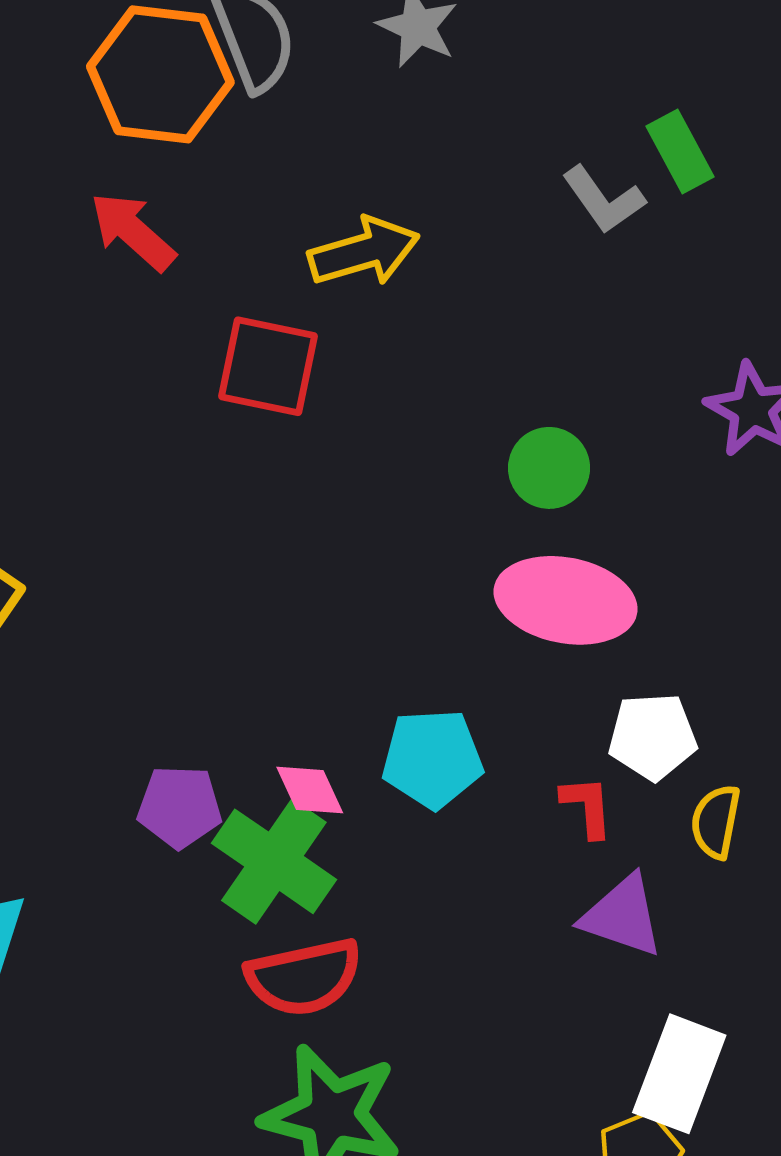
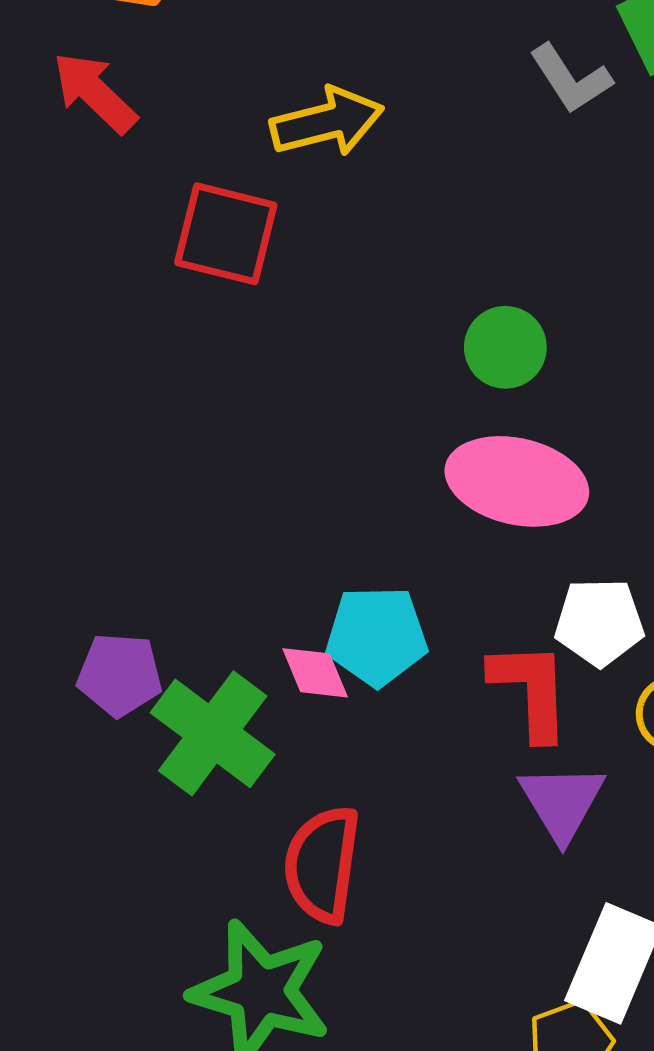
pink diamond: (310, 790) -> (315, 673), moved
red L-shape: (587, 807) -> (531, 690), size x1.6
purple triangle: (622, 916) -> (562, 802), turned 38
red semicircle: (304, 977) -> (322, 864), moved, turned 108

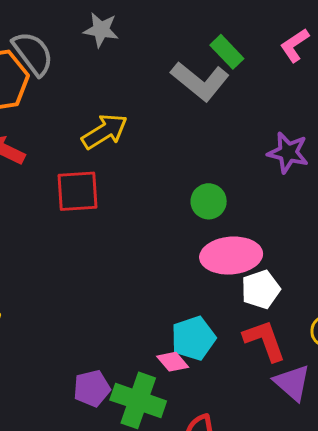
gray L-shape: (571, 79) -> (200, 81), size x1.5
white pentagon: (599, 622) -> (261, 289), moved

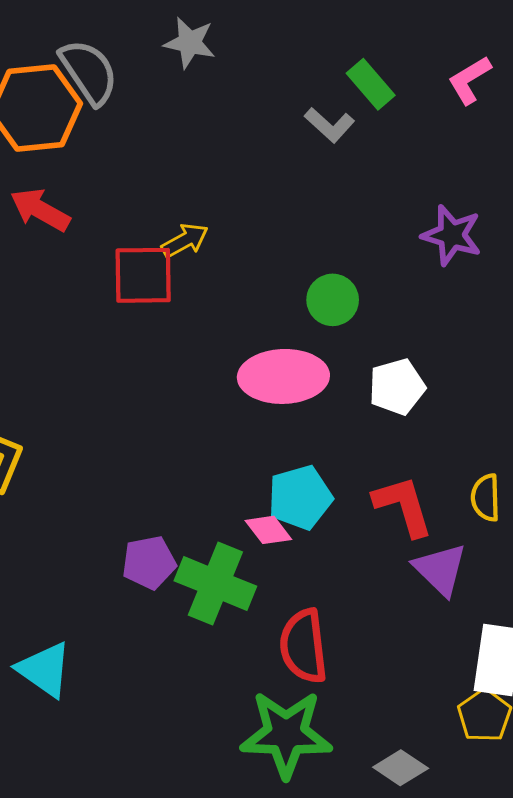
gray L-shape: (200, 81) -> (329, 125), size x0.6
yellow arrow: (105, 131) -> (185, 240), moved, size x0.7
pink ellipse: (231, 256) -> (283, 376), moved
white pentagon: (261, 289) -> (397, 387), moved

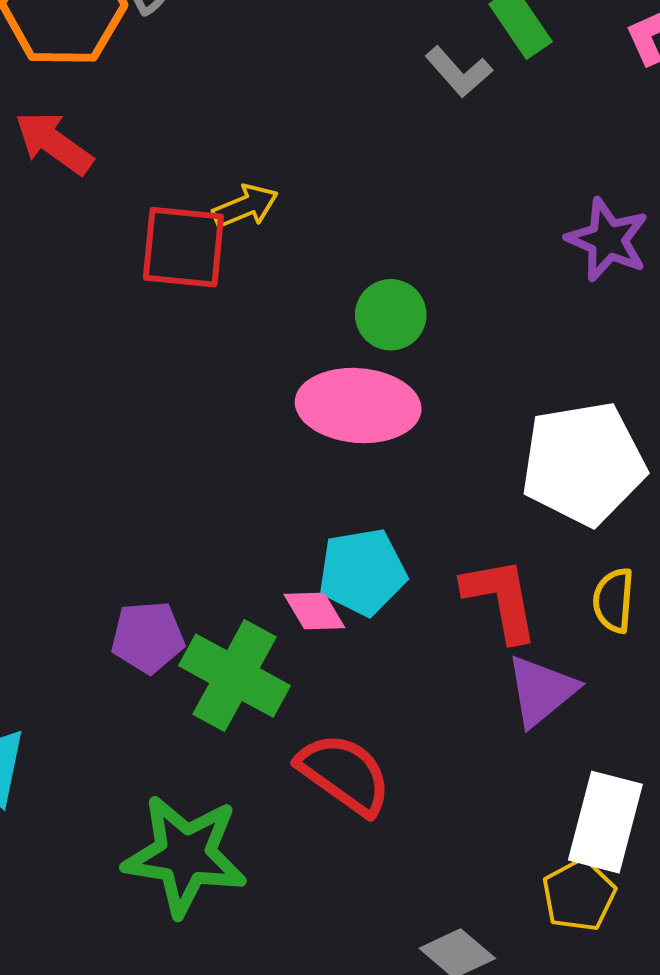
green circle: (333, 300) -> (391, 315), moved
white pentagon: (397, 387) -> (583, 463), moved, size x1.6
purple triangle: (440, 569) -> (541, 691), turned 30
red semicircle: (304, 646) -> (344, 774), turned 126
green star: (286, 734) -> (185, 855), moved

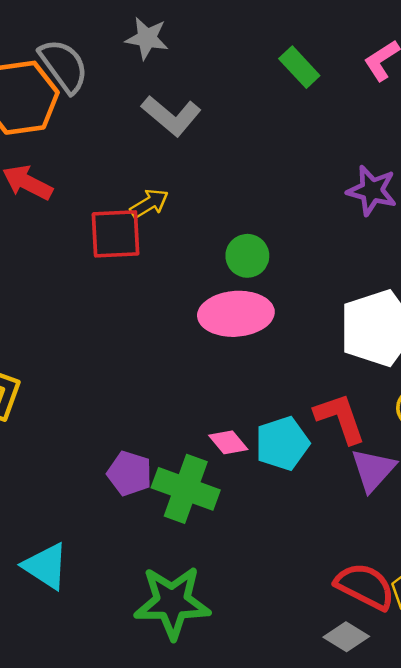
gray L-shape: (459, 72) -> (171, 116), moved, size x1.4
cyan pentagon: (362, 572) -> (282, 443), moved
purple pentagon: (148, 637) -> (130, 473), turned 30
red semicircle: (344, 774) -> (365, 586), moved

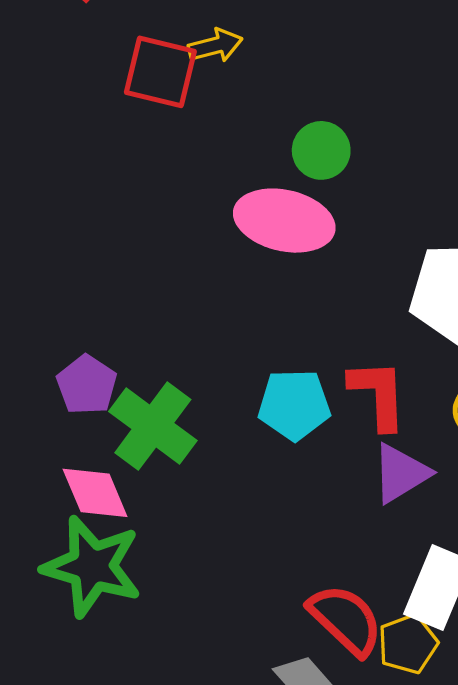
pink diamond: (228, 442) -> (95, 493), moved, size x1.4

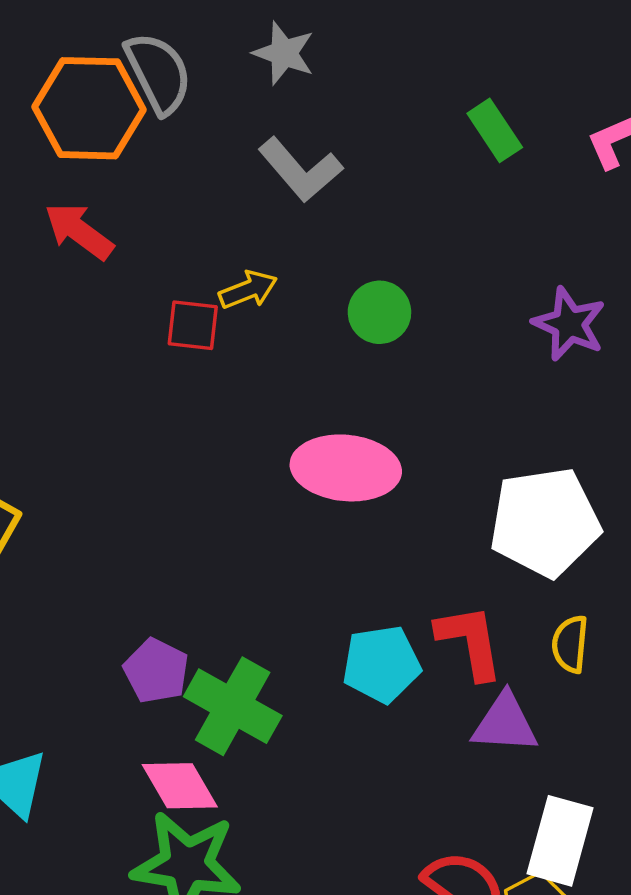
red square: (160, 72) -> (193, 325), size x0.7
green circle: (321, 150) -> (379, 312), moved
purple triangle: (401, 473) -> (505, 723), turned 42

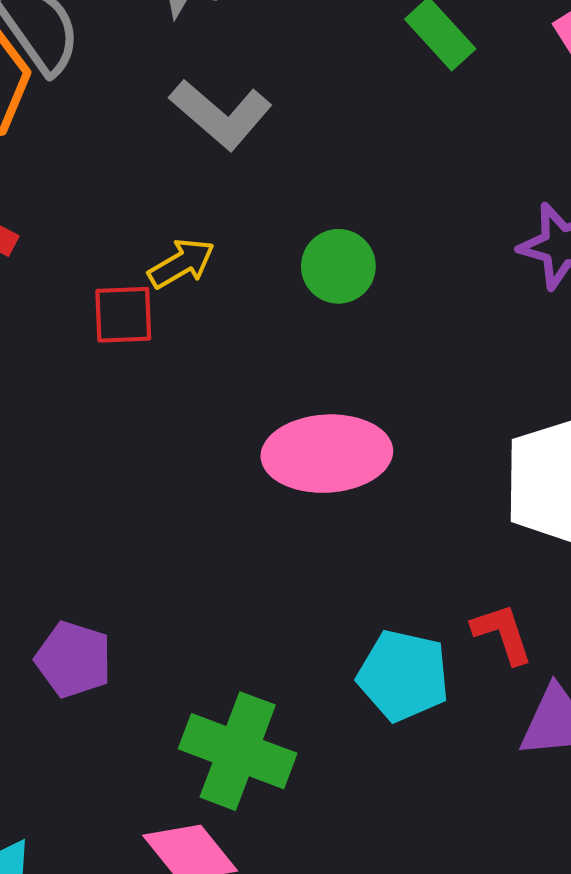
red L-shape: (470, 642) -> (502, 634), size x0.7
cyan pentagon: (381, 664) -> (403, 676), turned 30
purple pentagon: (156, 671) -> (73, 659), moved

